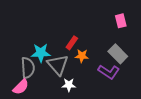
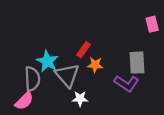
pink rectangle: (121, 21) -> (152, 24), moved
cyan star: (41, 53) -> (47, 61), turned 30
gray rectangle: (118, 54) -> (137, 63), turned 42

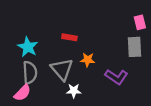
red rectangle: (84, 50) -> (69, 37), moved, turned 64
cyan star: (47, 61) -> (28, 47), moved
gray rectangle: (137, 63) -> (135, 47), moved

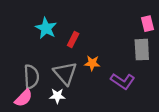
red rectangle: (69, 37) -> (73, 39), turned -72
cyan star: (28, 47) -> (46, 28), moved
white star: (74, 91) -> (57, 96), moved

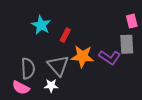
orange star: (92, 63) -> (82, 56), size x1.6
purple L-shape: (123, 81) -> (110, 57), moved
pink semicircle: (23, 98) -> (21, 88), turned 72

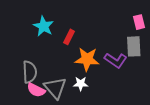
gray triangle: (58, 65) -> (55, 88), moved
white star: (51, 86) -> (81, 84), moved
pink semicircle: (21, 88) -> (36, 90), moved

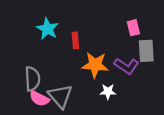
pink rectangle: (139, 22) -> (133, 28), moved
red rectangle: (69, 37) -> (75, 40), turned -32
white star: (81, 84) -> (108, 92), moved

